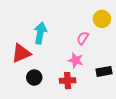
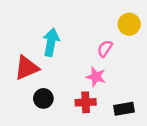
black rectangle: (104, 71) -> (124, 109), moved

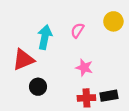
pink semicircle: (105, 49) -> (77, 30), moved
red cross: (86, 102) -> (86, 98), moved

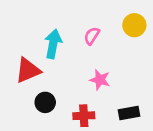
red cross: (86, 98) -> (84, 116), moved

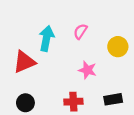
yellow circle: (134, 25) -> (118, 47), moved
black circle: (45, 102) -> (25, 103), moved

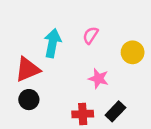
black rectangle: (113, 99) -> (115, 111), moved, turned -36
black circle: (25, 103) -> (29, 100), moved

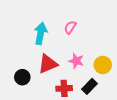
yellow circle: (133, 52) -> (103, 65), moved
red triangle: (28, 69) -> (48, 64), moved

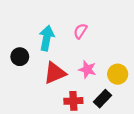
black circle: (22, 77) -> (20, 57), moved

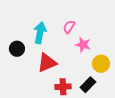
pink star: (87, 69) -> (83, 45), moved

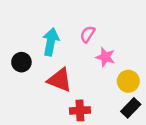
red triangle: (47, 63) -> (60, 80), turned 45
black rectangle: (88, 85) -> (131, 108), moved

